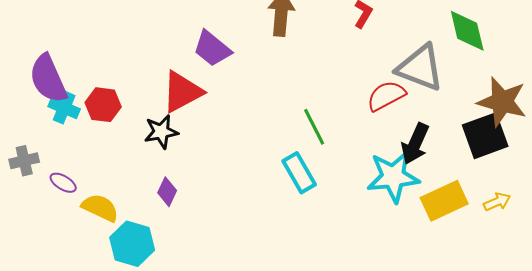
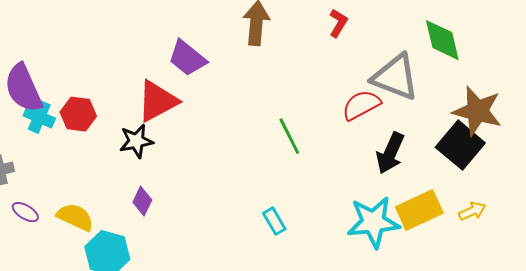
black square: (485, 136) -> (460, 145), turned -30
cyan rectangle: (299, 173) -> (274, 221), moved, size x0.7
cyan star: (393, 177) -> (373, 222), moved
purple ellipse: (63, 183) -> (25, 212), moved

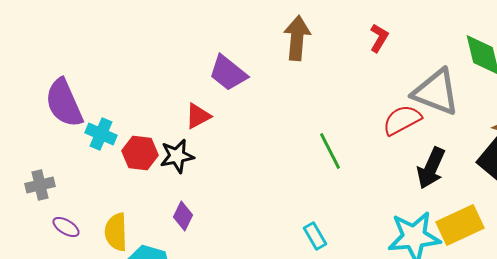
red triangle: (157, 101) -> (198, 116), size x0.6
red hexagon: (78, 114) -> (140, 153), moved
cyan cross: (39, 117) -> (101, 134), moved
yellow semicircle: (75, 217) -> (116, 232), turned -117

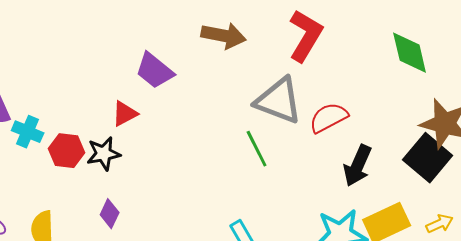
brown arrow: (297, 38) -> (224, 36), turned 96
red L-shape: (379, 38) -> (306, 36), size x1.8
gray triangle: (436, 92) -> (279, 101), moved

